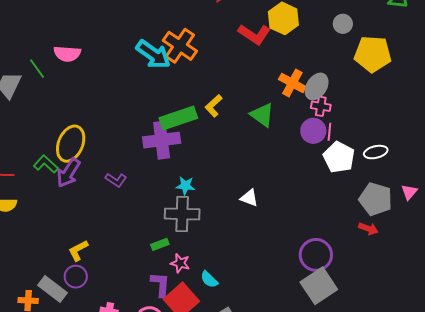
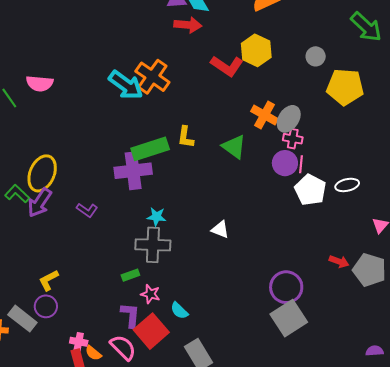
yellow L-shape: (214, 106) -> (185, 137), turned -40
gray pentagon: (376, 199) -> (369, 270), moved

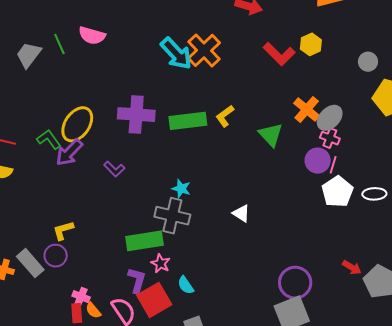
yellow hexagon: (256, 50) -> (311, 44), size x0.7
yellow L-shape: (185, 137) -> (225, 116), turned 35
purple cross: (133, 171) -> (136, 115), moved
green rectangle: (130, 275) -> (144, 241), size x2.0

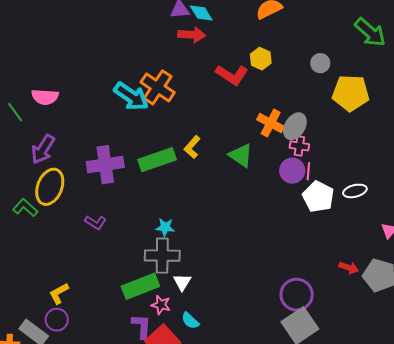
purple arrow: (69, 152) -> (43, 149), moved
white triangle: (241, 213) -> (182, 282), moved, turned 42

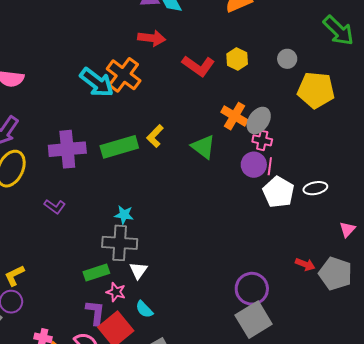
red arrow: (192, 35) -> (152, 38), moved
yellow hexagon: (261, 59) -> (237, 59), moved
green rectangle: (140, 286) -> (96, 273), size x0.7

